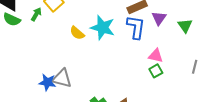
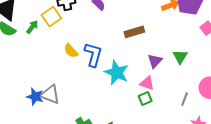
purple triangle: (159, 18) -> (155, 61), moved
blue L-shape: (136, 27) -> (93, 55), moved
cyan star: (103, 28) -> (117, 73), moved

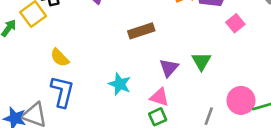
blue L-shape: (93, 55) -> (62, 92), moved
cyan star: (117, 73) -> (120, 84), size x0.7

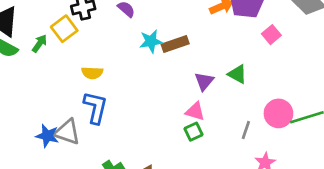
yellow semicircle: (60, 58) -> (92, 73), turned -42
green triangle: (201, 61) -> (237, 74), turned -30
cyan star: (120, 84) -> (151, 41), moved, turned -30

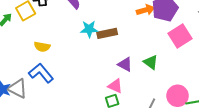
pink square: (271, 35) -> (180, 36), size x1.6
purple triangle: (204, 81) -> (125, 64), turned -49
blue L-shape: (95, 108) -> (41, 73), turned -60

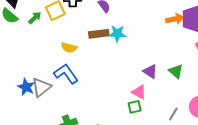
brown rectangle: (107, 33) -> (99, 34), moved
gray triangle: (18, 89) -> (41, 87), turned 50

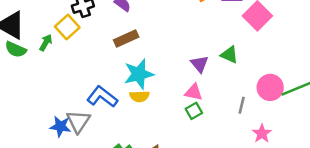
cyan star: (117, 34) -> (139, 74), moved, size x1.4
yellow semicircle: (69, 48) -> (139, 96), moved
purple triangle: (150, 71) -> (200, 64), turned 35

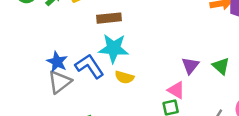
brown rectangle: (126, 38) -> (109, 18), moved
cyan star: (139, 74) -> (113, 48), moved
blue star: (60, 126) -> (57, 62), moved

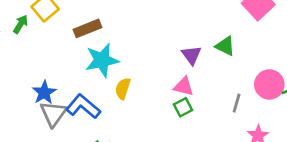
blue star: (57, 62) -> (44, 92), turned 30
blue L-shape: (89, 66) -> (83, 106), moved
yellow semicircle: (124, 77) -> (123, 89), turned 108

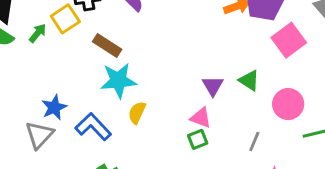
brown rectangle: (88, 28) -> (107, 45), turned 48
pink circle: (269, 84) -> (288, 104), moved
gray triangle: (53, 114) -> (39, 135), moved

